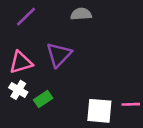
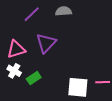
purple line: (26, 17) -> (32, 14), moved

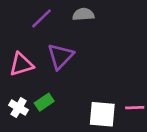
white cross: (14, 71) -> (19, 108), moved

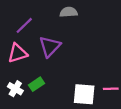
purple line: (41, 18) -> (24, 25), moved

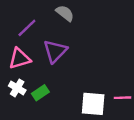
gray semicircle: (69, 12) -> (65, 13), moved, turned 42
white cross: (15, 89) -> (17, 88), moved

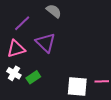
purple triangle: (55, 51) -> (46, 43), turned -30

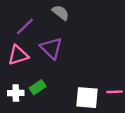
white cross: (14, 73) -> (16, 93), moved, turned -32

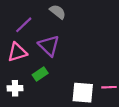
green rectangle: (38, 87) -> (40, 74), moved

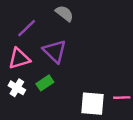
white cross: (15, 88) -> (17, 88), moved, turned 32

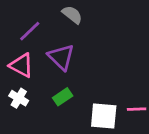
pink triangle: (19, 59) -> (21, 65), turned 45
green rectangle: (45, 83) -> (63, 97), moved

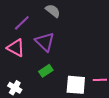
white cross: (19, 98) -> (15, 88), moved

